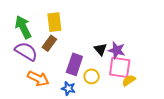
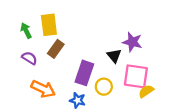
yellow rectangle: (54, 22) -> (49, 25), moved
green arrow: (23, 27) -> (26, 31), size x0.6
purple star: (117, 50) -> (132, 42), moved
purple semicircle: (26, 51) -> (29, 58), size x0.6

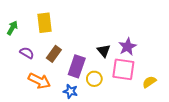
green arrow: (26, 31) -> (12, 28), moved, turned 56
purple star: (132, 42) -> (128, 47), moved, turned 30
brown rectangle: (56, 49) -> (54, 54), moved
yellow semicircle: (146, 91) -> (149, 82), moved

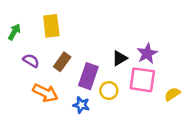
black triangle: (104, 51) -> (120, 58), turned 40

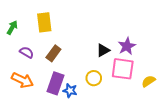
purple rectangle: (88, 76) -> (56, 83), moved
orange arrow: (45, 93) -> (23, 80), moved

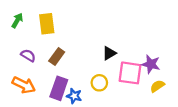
green arrow: (12, 28) -> (17, 20), moved
purple star: (127, 46) -> (151, 64), moved, turned -30

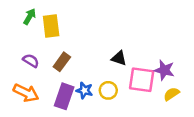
green arrow: (17, 20) -> (30, 17), moved
black triangle: (109, 53) -> (119, 58), turned 48
blue star: (74, 96) -> (84, 90), moved

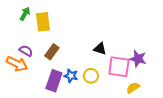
orange arrow: (26, 93) -> (17, 64), moved
yellow semicircle: (171, 94) -> (133, 88), moved

